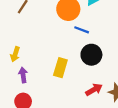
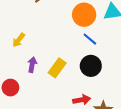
purple arrow: (23, 75) -> (32, 65), moved

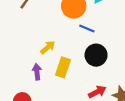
yellow arrow: (19, 40) -> (48, 47), moved, turned -152

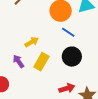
purple arrow: (37, 72) -> (18, 61), turned -40

